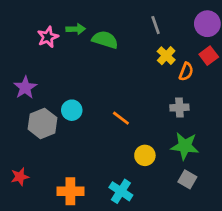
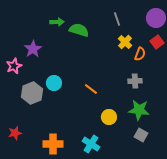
pink star: (48, 37) -> (14, 66), moved
purple star: (25, 88) -> (33, 49), moved

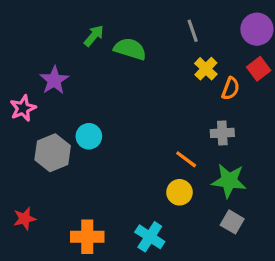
green arrow: (57, 22) -> (94, 36), turned -48
orange line: (91, 89) -> (186, 159), moved

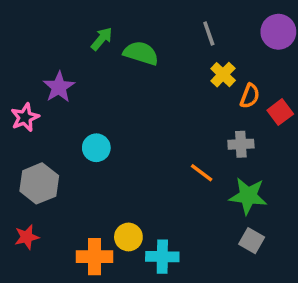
red square: (259, 69) -> (280, 112), moved
gray hexagon: (53, 153) -> (39, 183), moved
yellow circle: (179, 192) -> (128, 237), moved
cyan cross: (150, 237) -> (162, 257), turned -32

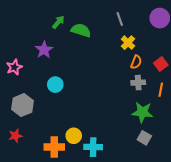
purple star: (59, 87) -> (44, 50), moved
orange semicircle: (250, 96) -> (136, 62), moved
orange line: (202, 173) -> (161, 90), moved, turned 64

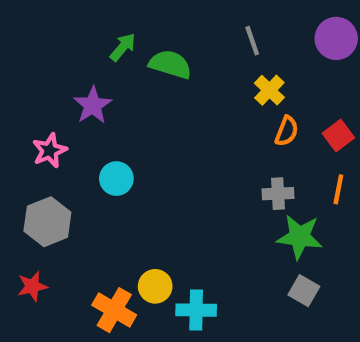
pink star: (14, 67) -> (50, 151), moved
gray cross: (138, 83) -> (278, 194), moved
orange cross: (54, 147) -> (114, 310), turned 30

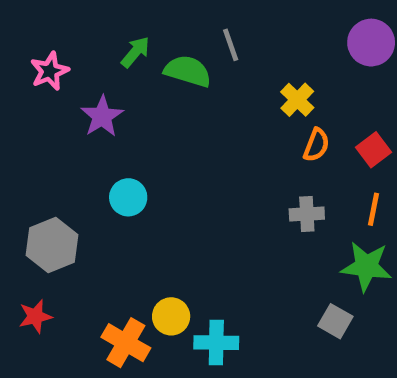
gray line: (252, 41) -> (231, 45), moved
pink star: (50, 151) -> (50, 71), moved
green star: (300, 237) -> (366, 266), moved

